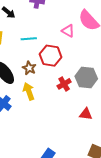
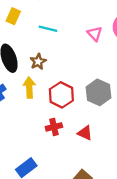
red hexagon: (51, 56) -> (61, 95), moved
red cross: (64, 84) -> (54, 127), moved

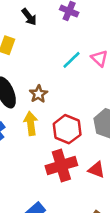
cyan line: (48, 29) -> (72, 60), moved, turned -54
red cross: (54, 127) -> (61, 166), size x1.6

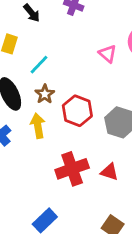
cyan line: (72, 60) -> (39, 65), moved
red hexagon: (67, 129) -> (77, 111), moved

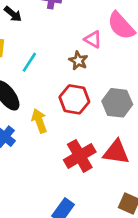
brown star: (45, 94) -> (78, 61), moved
red triangle: (109, 172) -> (116, 152), size x1.5

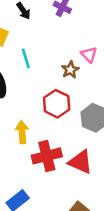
cyan line: (29, 62) -> (26, 58), turned -66
yellow arrow: (39, 121) -> (22, 132), moved

